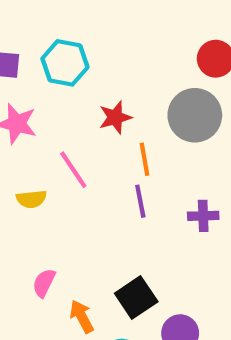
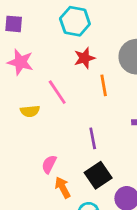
cyan hexagon: (65, 63) -> (75, 21), moved
purple line: (140, 201) -> (93, 138), moved
pink semicircle: (44, 283) -> (49, 164), moved

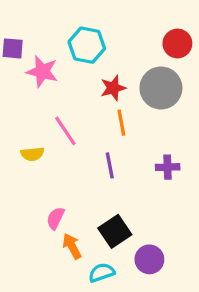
red star: (84, 58) -> (113, 88), moved
pink star: (20, 62) -> (42, 72), moved
purple line: (93, 138) -> (110, 165), moved

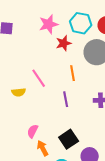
cyan hexagon: (87, 45) -> (81, 23), moved
pink star: (42, 72) -> (49, 24), moved, turned -30
red star: (113, 88) -> (64, 43), moved

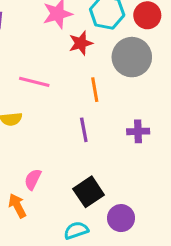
pink line: (39, 78) -> (34, 82), moved, turned -42
orange arrow: (43, 148) -> (17, 206), moved

